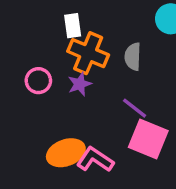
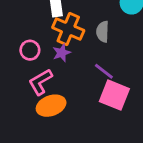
pink L-shape: (95, 160) -> (40, 82), moved, turned -64

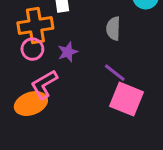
orange cross: (68, 29) -> (35, 26), moved, turned -32
orange ellipse: (51, 106) -> (31, 103), moved

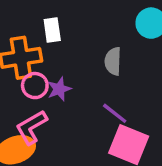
pink circle: (32, 49) -> (35, 86), moved

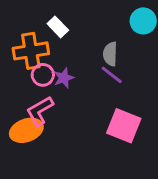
white rectangle: (52, 30) -> (58, 27), turned -36
purple line: (115, 113) -> (112, 75), moved

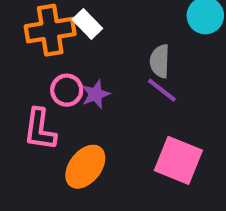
orange cross: (31, 51) -> (50, 30), moved
pink L-shape: (40, 111) -> (40, 129), moved, turned -52
orange ellipse: (26, 130) -> (85, 167), moved, turned -32

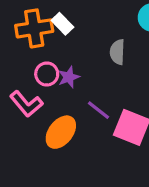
purple line: (162, 90) -> (99, 110), moved
pink L-shape: (40, 129) -> (26, 104), turned -48

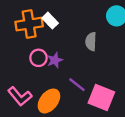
pink L-shape: (26, 104) -> (20, 96), moved

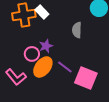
pink circle: (38, 58) -> (32, 54), moved
orange ellipse: (49, 101) -> (43, 67), moved

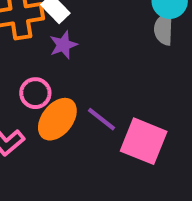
gray semicircle: (77, 30) -> (164, 29), moved
purple star: (46, 46) -> (63, 45), moved

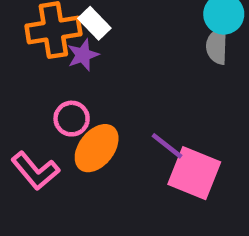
purple star: (63, 45) -> (83, 55), moved
purple line: (102, 119) -> (167, 146), moved

